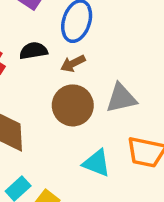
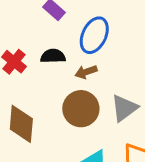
gray triangle: (121, 98) -> (124, 108), turned -32

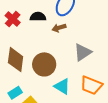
brown circle: (81, 109) -> (44, 64), moved

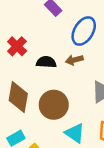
black semicircle: (38, 17) -> (46, 62), moved

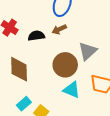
brown circle: (54, 105) -> (65, 65), moved

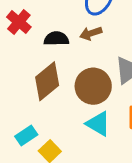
brown diamond: (19, 69) -> (47, 81), moved, turned 45

